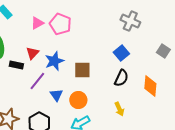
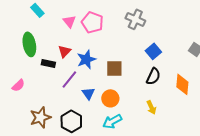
gray cross: (130, 21) -> (135, 19), moved
pink triangle: (37, 23) -> (69, 21), turned -40

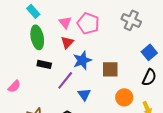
green ellipse: (29, 44) -> (37, 37), moved
red triangle: (64, 51) -> (67, 42), moved
orange circle: (110, 98) -> (124, 97), moved

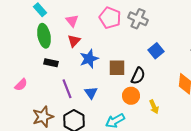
pink pentagon: (88, 23) -> (110, 18), moved
black semicircle: (149, 77) -> (138, 76), moved
purple line: (65, 80) -> (67, 89), moved, turned -60

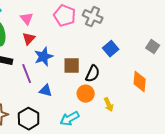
purple line: (67, 89) -> (27, 74), moved
blue triangle: (91, 93) -> (46, 91), turned -40

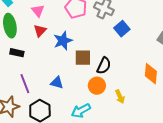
blue square: (111, 49) -> (122, 29), moved
blue star: (44, 57) -> (63, 41), moved
purple line: (27, 74) -> (25, 84), moved

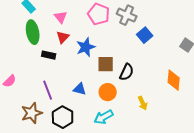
black rectangle: (17, 53) -> (49, 55), moved
orange circle: (97, 86) -> (108, 92), moved

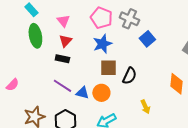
blue star: (86, 47) -> (102, 44), moved
black rectangle: (49, 55) -> (62, 59), moved
purple line: (48, 90) -> (62, 86), moved, turned -36
orange circle: (108, 92) -> (101, 93), moved

